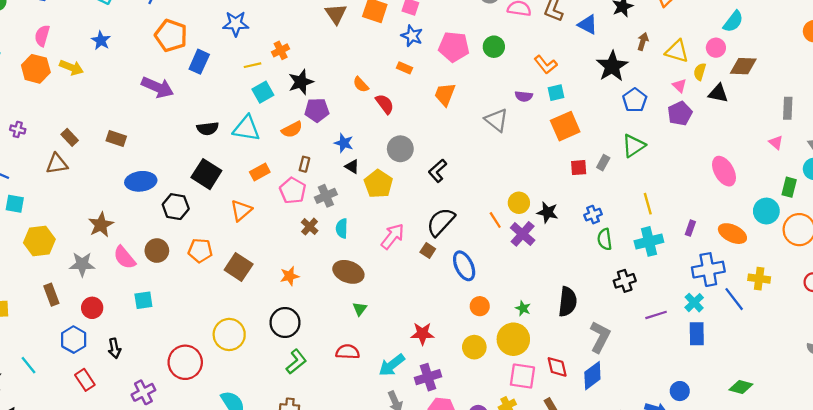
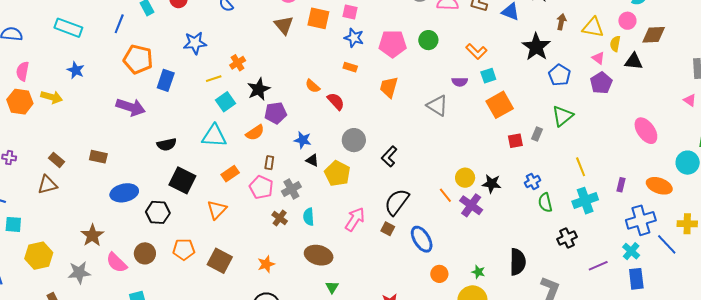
black semicircle: (208, 129) -> (167, 144), moved

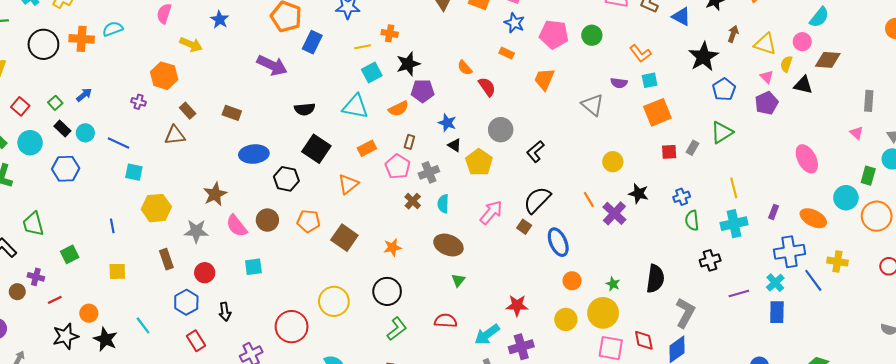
orange cross: (238, 63) -> (390, 33), turned 35
orange hexagon: (20, 102) -> (164, 76), moved
yellow circle: (465, 178) -> (613, 162), moved

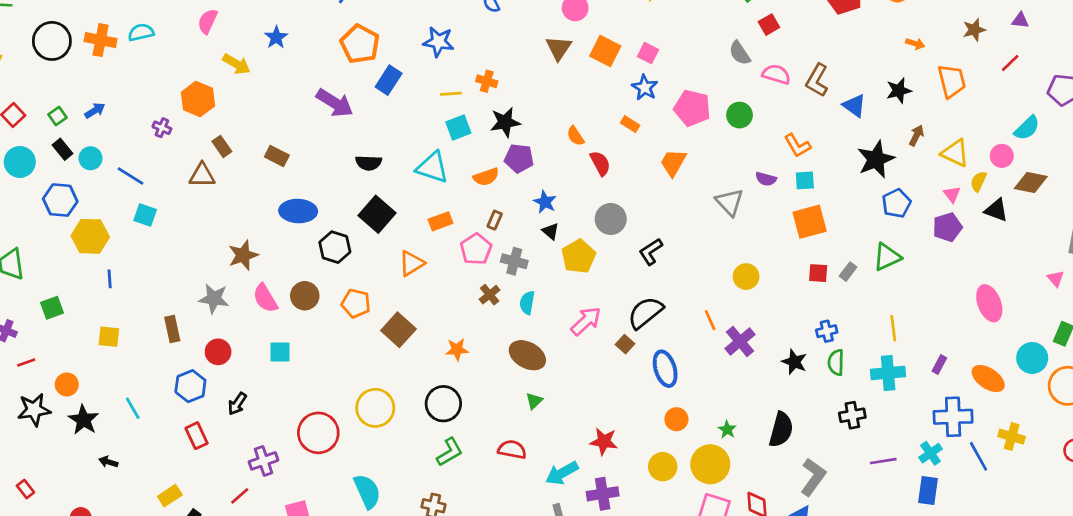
gray cross: (429, 172) -> (514, 261), turned 30
black star: (639, 194) -> (794, 362), moved
yellow hexagon: (156, 208) -> (90, 236), moved
black arrow: (225, 312) -> (237, 404), turned 36

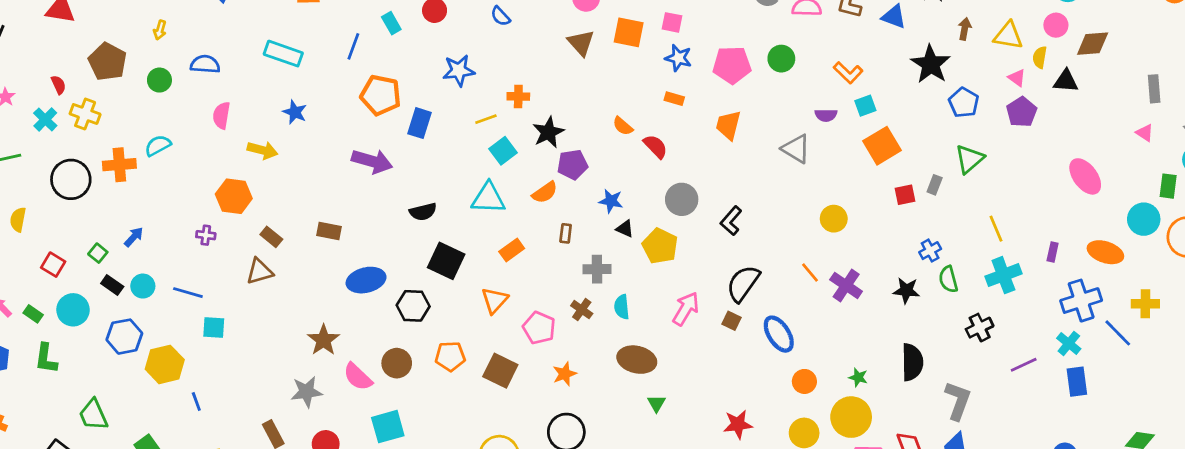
pink pentagon: (476, 249) -> (539, 328), moved
cyan square: (280, 352) -> (388, 427), size x1.4

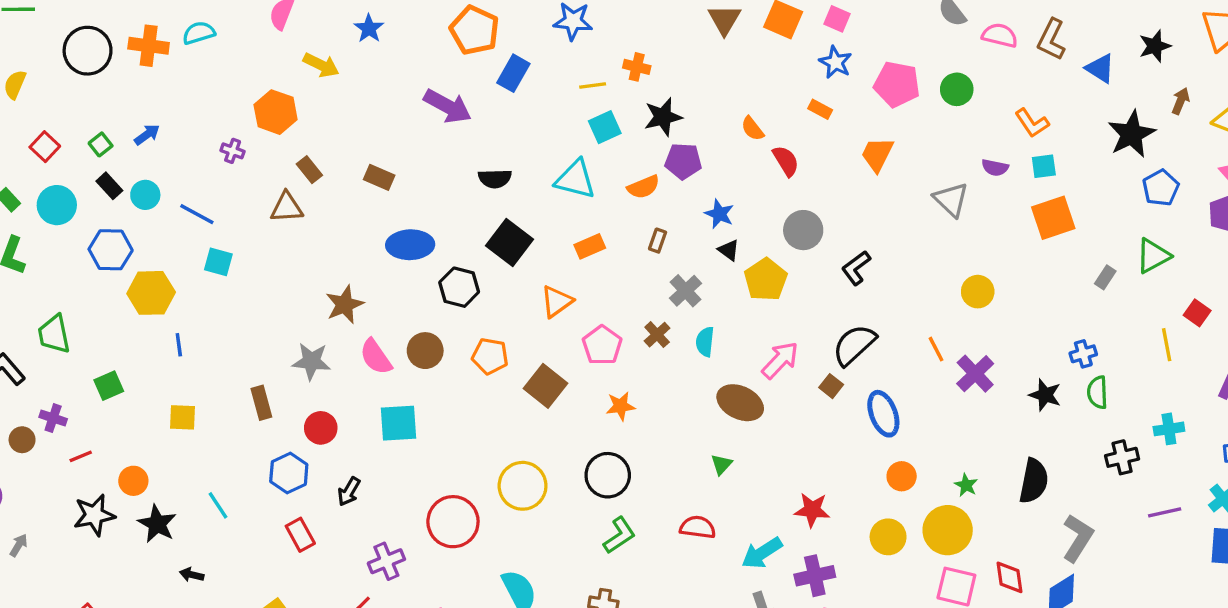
red square: (905, 195) -> (1197, 313), moved, turned 35
gray cross: (597, 269) -> (686, 291), turned 36
cyan cross: (1003, 275) -> (1169, 429), moved, size x0.7
brown ellipse: (637, 360) -> (740, 403), moved

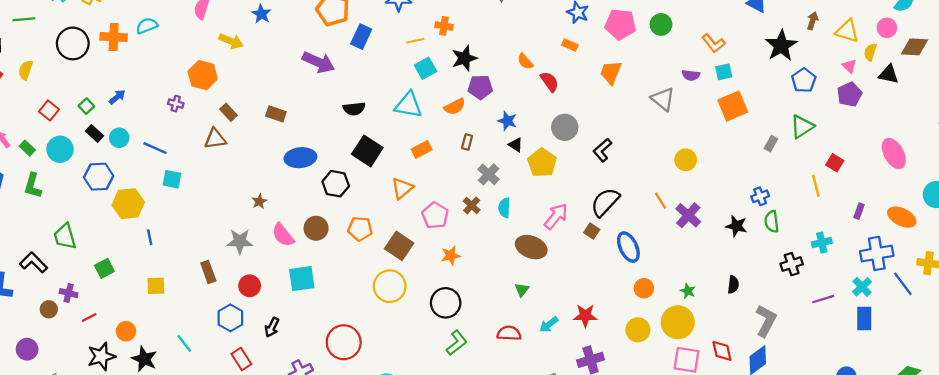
brown star: (345, 305) -> (259, 201), size x0.6
black semicircle: (1034, 481) -> (733, 285), size x0.6
yellow circle: (523, 486) -> (390, 286), moved
cyan arrow: (762, 553) -> (549, 325), moved, size x0.7

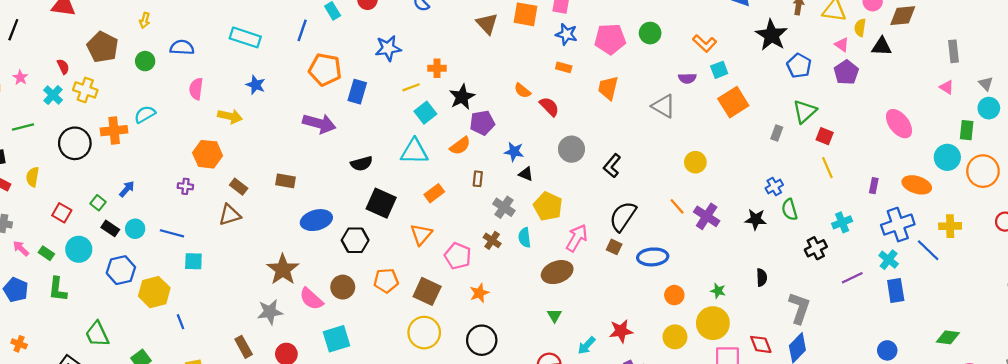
yellow pentagon: (542, 163) -> (548, 206), moved
red square: (835, 163) -> (825, 136), moved
brown star: (259, 201) -> (283, 270), size x2.0
brown ellipse: (531, 247) -> (557, 272), turned -32
blue ellipse: (628, 247) -> (653, 257), turned -60

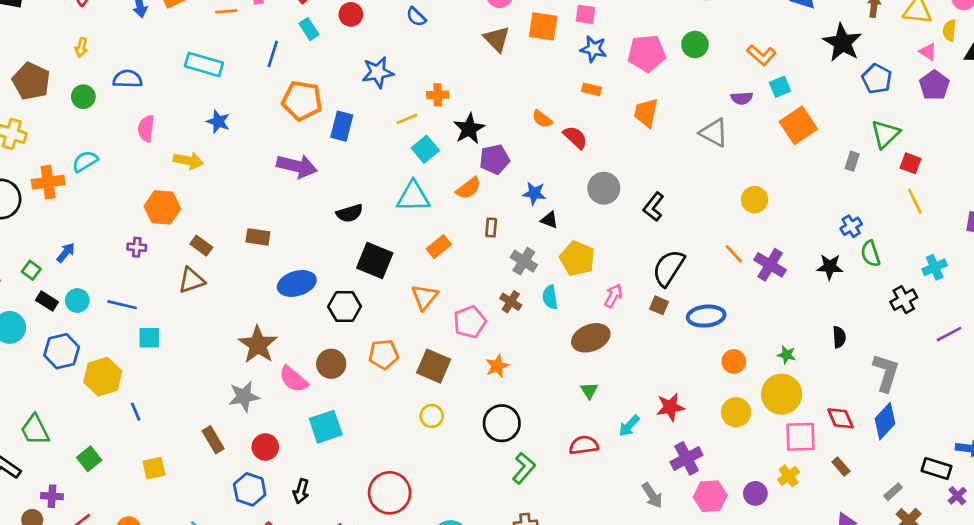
pink arrow: (577, 238) -> (613, 296), size x0.7
pink pentagon: (458, 256) -> (470, 322), turned 30
yellow circle: (424, 333) -> (432, 416), size x0.6

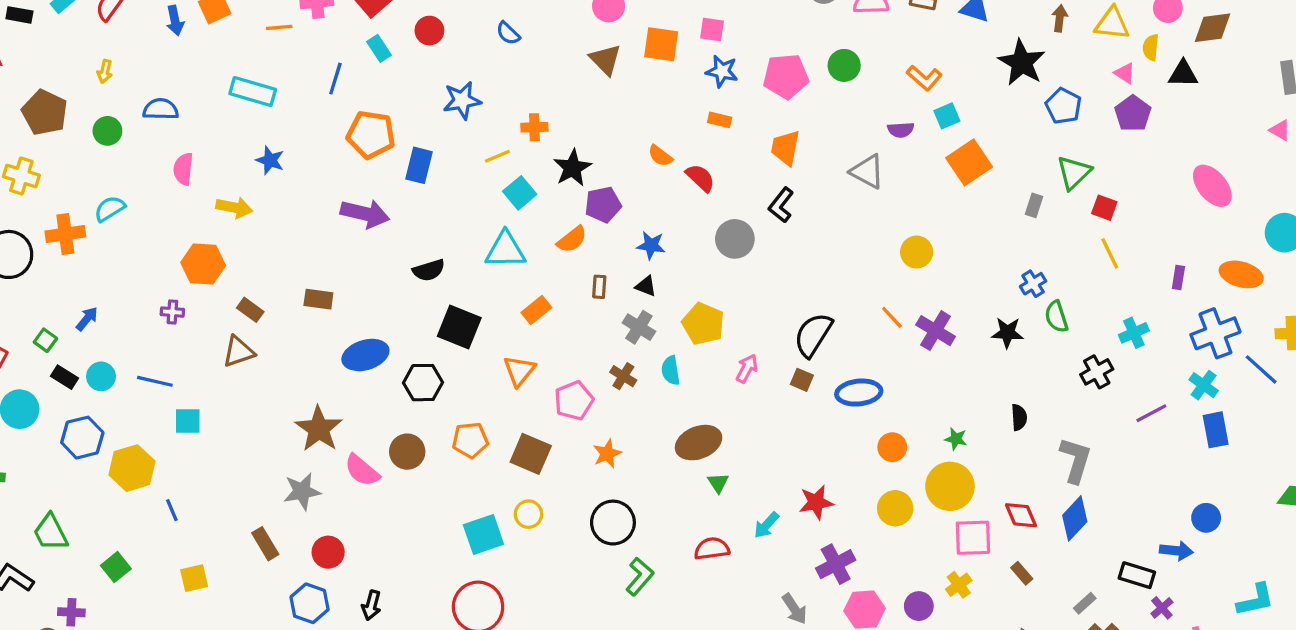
black L-shape: (654, 207) -> (781, 205), moved
black triangle: (549, 220) -> (646, 286), moved
brown ellipse: (591, 338) -> (699, 443), moved
cyan square: (326, 427) -> (483, 534), moved

